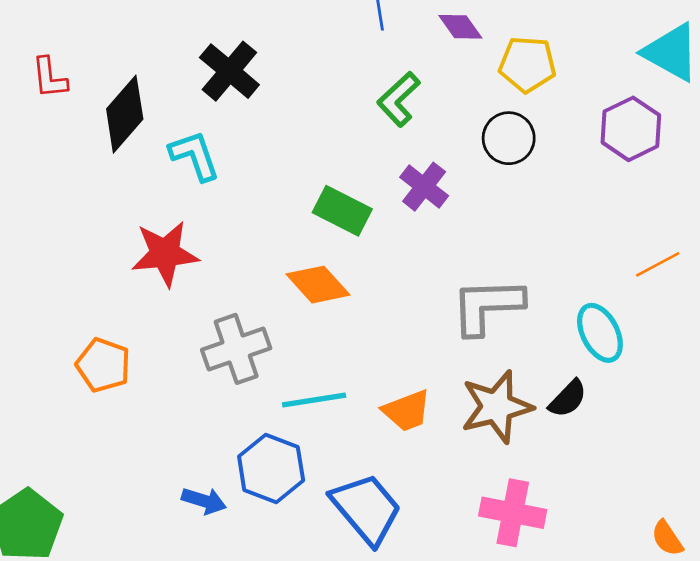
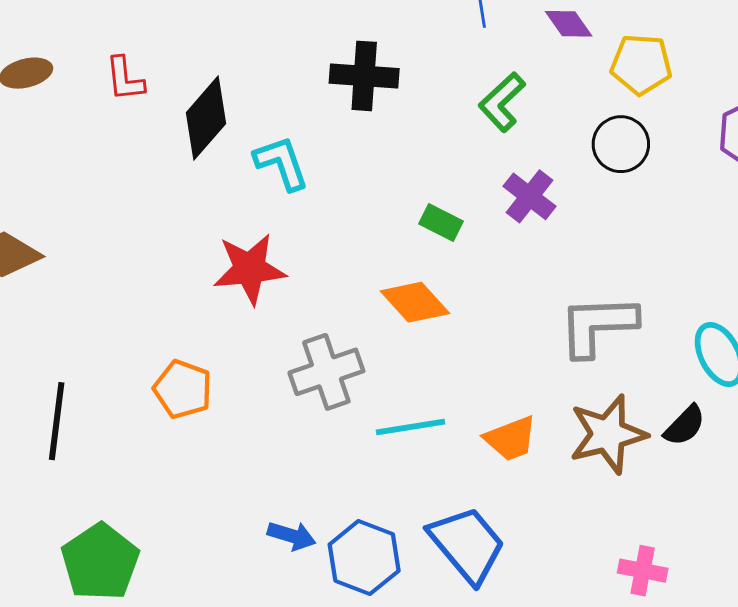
black cross: (229, 71) -> (364, 76), moved, turned -36
green rectangle: (342, 211) -> (441, 222), size x0.7
blue hexagon: (271, 468) -> (364, 558), moved
pink cross: (513, 513) -> (643, 571), moved, size x0.7

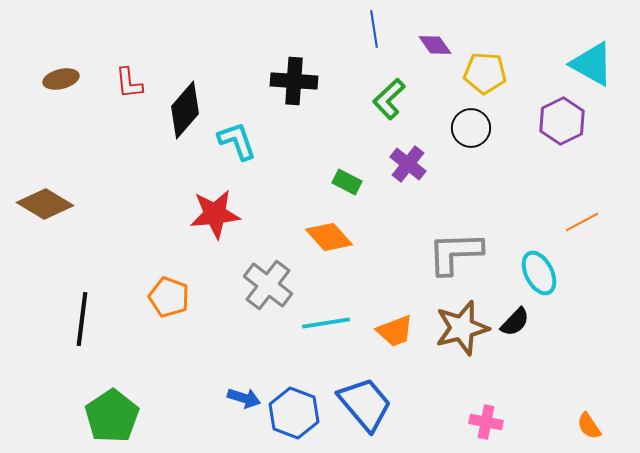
gray cross: (326, 372) -> (268, 285), turned -33

